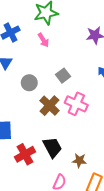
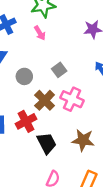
red cross: (25, 154) -> (26, 121), moved
brown star: (79, 160) -> (83, 140), moved, size x1.5

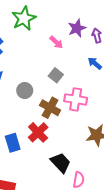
pink arrow: (40, 33) -> (56, 42), moved
black trapezoid: (47, 143) -> (61, 163), moved

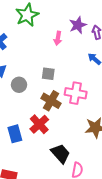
pink arrow: (56, 42) -> (58, 38), turned 56
gray square: (56, 75) -> (48, 74), moved, turned -32
gray circle: (25, 90) -> (19, 85), moved

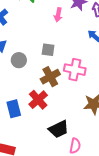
brown cross: (51, 101) -> (50, 77), turned 30
black trapezoid: (60, 153) -> (59, 129), turned 105

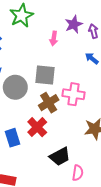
gray square: (48, 50) -> (45, 75), size x1.5
gray circle: (19, 60) -> (15, 87), size x1.5

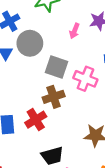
gray circle: (15, 87) -> (30, 43), moved
pink cross: (74, 94) -> (85, 79), moved

